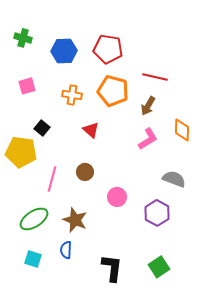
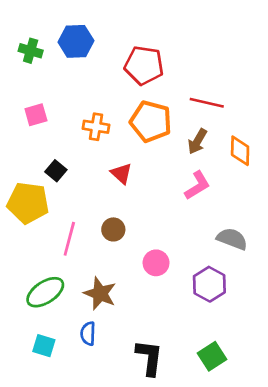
blue hexagon: (64, 51) -> (76, 41), moved
orange diamond: (182, 130) -> (240, 151), moved

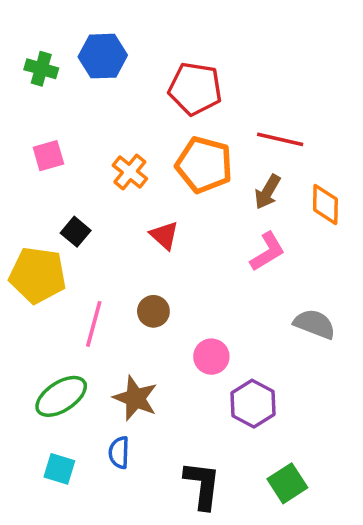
orange cross: (96, 127) -> (130, 172), turned 30
purple hexagon: (209, 284) -> (253, 404), moved

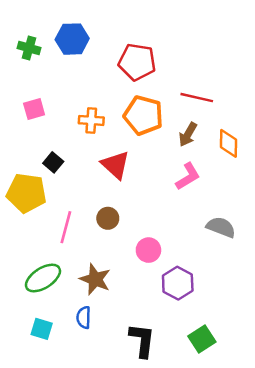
orange cross: (130, 172) -> (91, 120), turned -35
red triangle: (164, 235) -> (115, 165), size x1.4

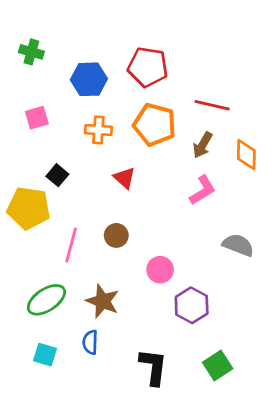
blue hexagon: (72, 39) -> (89, 79), moved
red triangle: (115, 165) -> (124, 178), size x0.7

